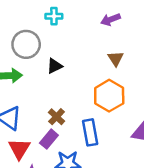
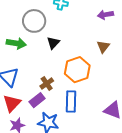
black triangle: (54, 66) -> (53, 43), turned -32
orange hexagon: (109, 96) -> (77, 70), moved

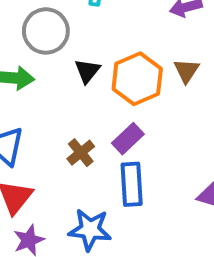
orange hexagon: (77, 70) -> (137, 79), moved
purple rectangle: (37, 100) -> (128, 139), moved

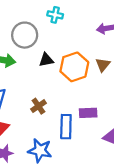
black triangle: (87, 71) -> (46, 60), turned 35
purple rectangle: (128, 139) -> (88, 113), moved, turned 36

